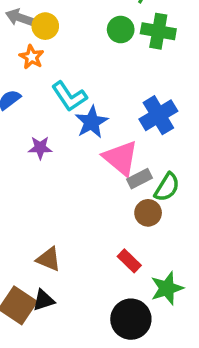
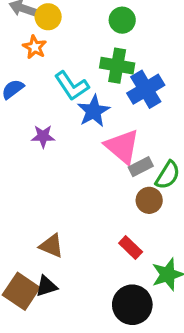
green cross: (158, 31) -> (117, 66), moved
blue cross: (158, 115) -> (146, 89), moved

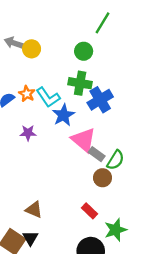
orange star: (35, 47) -> (27, 94), moved
gray rectangle: (141, 167) -> (97, 154), turned 63
black triangle: (46, 286) -> (30, 238), turned -42

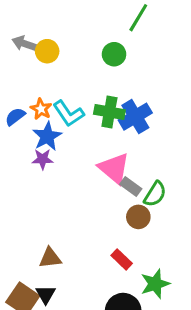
green cross: (80, 83) -> (109, 112), moved
blue star: (63, 115) -> (47, 136), moved
brown triangle: (34, 210) -> (50, 258), turned -30

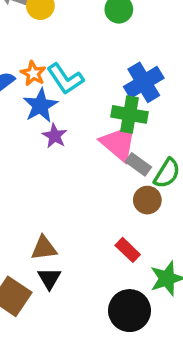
green cross: (109, 112) -> (129, 114), moved
purple star: (43, 159) -> (55, 136), moved, turned 30
black triangle: (46, 294) -> (49, 278), moved

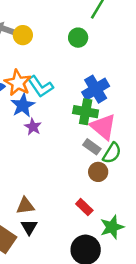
orange star: (33, 73) -> (18, 83), size x1.5
pink triangle: (119, 143) -> (103, 127), moved

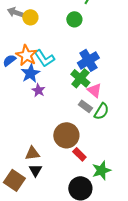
green cross: (86, 112) -> (80, 78), turned 30
pink triangle: (103, 127) -> (94, 90), size x0.7
brown circle: (98, 172) -> (66, 135), moved, size x1.6

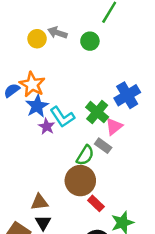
gray arrow: (15, 12) -> (57, 33), moved
cyan L-shape: (44, 58) -> (62, 117), moved
blue cross: (88, 60) -> (127, 95), moved
pink triangle: (94, 90) -> (114, 126), turned 42
green semicircle: (101, 111) -> (85, 155), moved

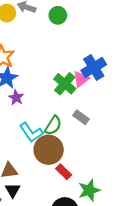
cyan L-shape: (62, 117) -> (31, 132), moved
pink triangle: (114, 126) -> (81, 79), moved
gray rectangle: (103, 146) -> (81, 117), moved

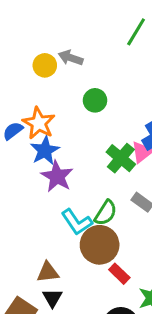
green circle: (58, 15) -> (95, 100), moved
purple star: (16, 98) -> (57, 176), size x1.5

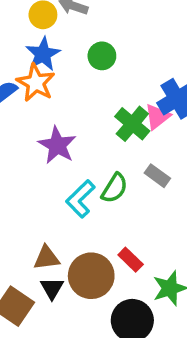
blue star: (45, 151) -> (43, 54), moved
cyan L-shape: (77, 222) -> (80, 199), turned 80
brown circle: (100, 245) -> (91, 276), moved

